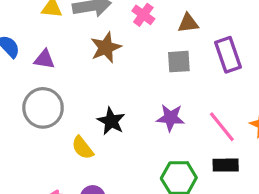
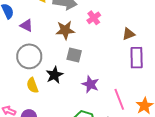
brown triangle: (188, 23) -> (129, 34), moved, turned -32
gray square: (179, 62) -> (74, 55), moved
gray circle: (43, 108) -> (29, 56), moved

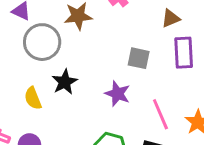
gray square: (74, 55) -> (139, 58), moved
gray circle: (29, 56) -> (42, 42), moved

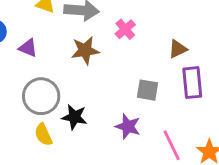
gray circle: (42, 42) -> (41, 96), moved
black star: (65, 82) -> (74, 117), turned -30

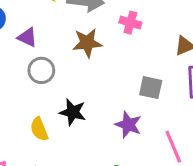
pink cross: (125, 29) -> (130, 23), turned -36
gray circle: (41, 96) -> (41, 70), moved, size x0.7

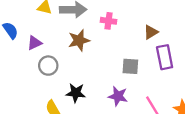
purple triangle: (27, 37) -> (34, 43), turned -42

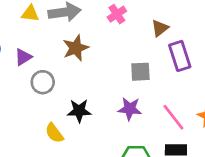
pink cross: (109, 21) -> (117, 14), moved, turned -35

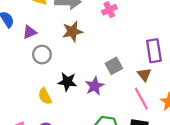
brown triangle: (160, 28) -> (144, 75), moved, turned -40
gray square: (140, 72) -> (114, 66), moved, turned -35
purple star: (130, 109) -> (95, 86), moved, turned 30

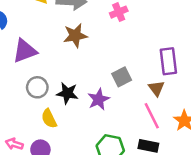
purple triangle: (30, 32) -> (25, 51), moved, size x1.5
gray circle: (42, 55) -> (37, 87), moved
yellow semicircle: (45, 96) -> (49, 119), moved

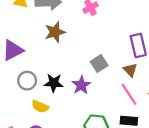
yellow semicircle: (49, 119) -> (40, 107), turned -35

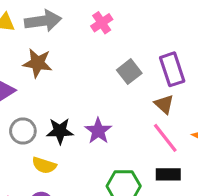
brown star: (55, 32) -> (38, 63), moved, turned 30
gray square: (99, 63) -> (129, 72), moved

